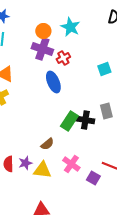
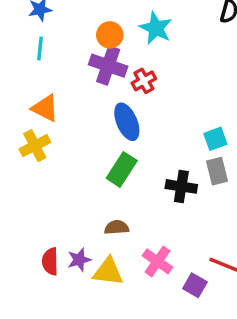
cyan square: (104, 69) -> (215, 139), moved
green rectangle: (69, 121) -> (122, 169), moved
brown semicircle: (47, 144) -> (117, 227), turned -144

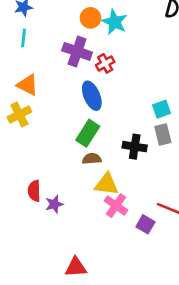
orange circle: (110, 35) -> (90, 18), moved
brown semicircle: (117, 227) -> (92, 159), moved
red semicircle: (50, 261) -> (34, 191), moved
yellow triangle: (108, 272) -> (107, 184), moved

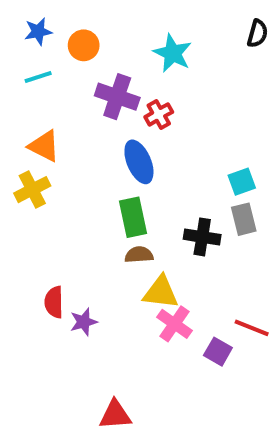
orange circle: (90, 18) -> (84, 45), moved
cyan line: (23, 38) -> (38, 77), turned 66
green rectangle: (88, 133) -> (133, 217), turned -45

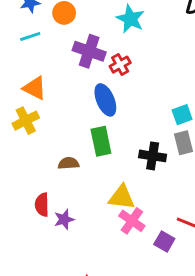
brown semicircle: (139, 255) -> (68, 163), moved

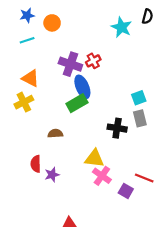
cyan star: (130, 19) -> (121, 27), moved
purple cross: (89, 51) -> (70, 64), moved
green rectangle: (101, 141) -> (77, 103), moved, turned 72

